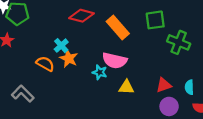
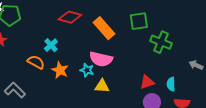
orange star: (69, 58) -> (60, 70), moved
yellow triangle: (126, 87) -> (102, 86), moved

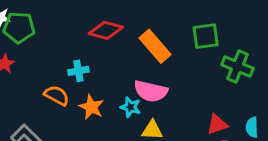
cyan cross: (51, 45) -> (78, 71), turned 32

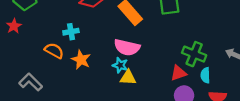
green cross: (237, 67) -> (194, 54), moved
cyan star: (130, 107) -> (120, 65), moved

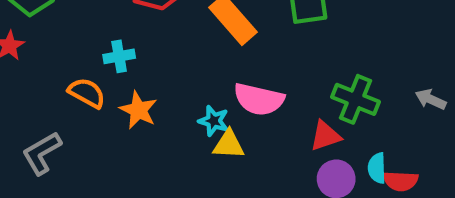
pink semicircle: (127, 47) -> (259, 99), moved
cyan semicircle: (205, 75) -> (377, 168), moved
gray L-shape: (31, 82) -> (42, 153), turned -75

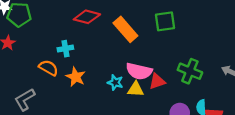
red triangle: (325, 136) -> (157, 81), moved
yellow triangle: (229, 144) -> (136, 89), moved

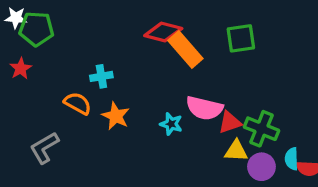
red diamond: (87, 17) -> (163, 32), moved
green cross: (190, 71) -> (261, 129), moved
yellow triangle: (136, 89) -> (236, 151), moved

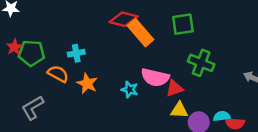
green pentagon: (36, 29) -> (31, 53), moved
green cross: (261, 129) -> (201, 63), moved
cyan semicircle: (292, 159) -> (222, 116), turned 84

